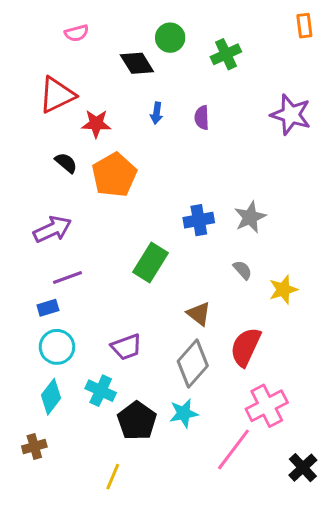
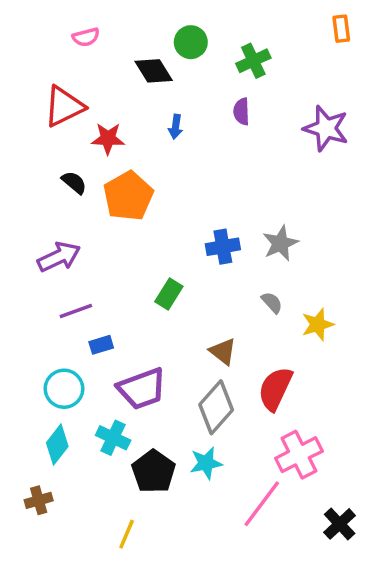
purple semicircle: (202, 118) -> (242, 111), moved
green rectangle: (150, 262) -> (169, 294), size x0.7
blue rectangle: (48, 308) -> (101, 345), moved
purple trapezoid: (126, 347) -> (142, 389), size x1.4

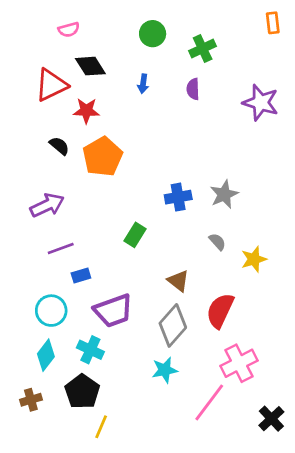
black diamond: (154, 71) -> (90, 66), moved
blue arrow: (176, 127) -> (143, 84), moved
black pentagon: (154, 472) -> (82, 392), moved

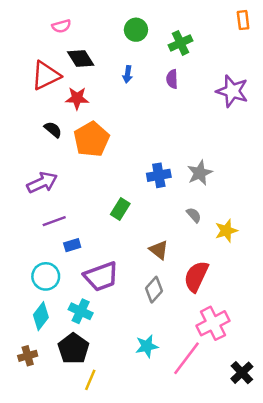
gray diamond: (173, 325) -> (154, 290), size x0.7
cyan star: (165, 370) -> (147, 346), moved

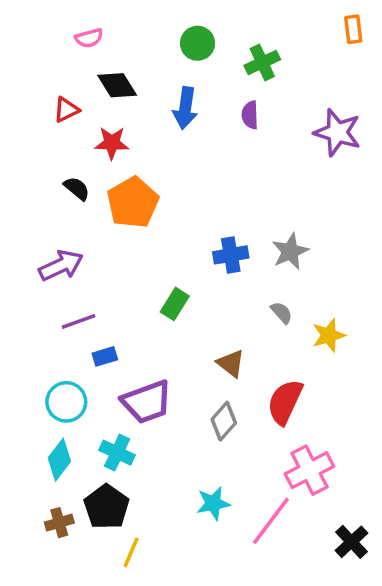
blue arrow: (128, 74) -> (185, 108), size x1.6
red triangle: (46, 75) -> (66, 110), size x0.6
brown cross: (28, 356) -> (59, 523), moved

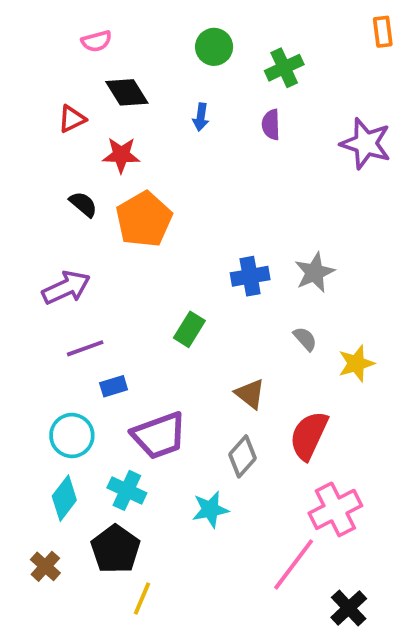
blue arrow: (185, 108) -> (201, 117), size x0.6
cyan star: (213, 503) -> (210, 509), moved
brown cross: (59, 523) -> (45, 566), moved, turned -32
black cross: (351, 542) -> (349, 608), moved

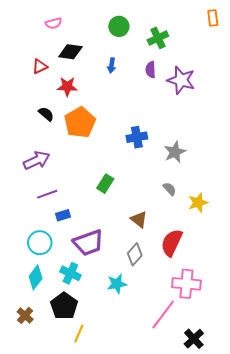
black diamond: (127, 92) -> (70, 52), turned -50
purple star: (366, 144) -> (181, 80), moved
blue cross: (250, 276) -> (137, 137), moved
pink cross: (335, 509) -> (186, 284), turned 32

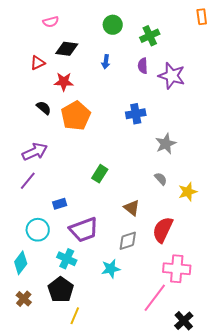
blue cross: (137, 137) -> (136, 114), moved
purple line: (47, 194) -> (28, 181), moved, turned -30
gray diamond: (135, 254) -> (128, 241), turned 30
cyan diamond: (36, 277) -> (21, 263), moved

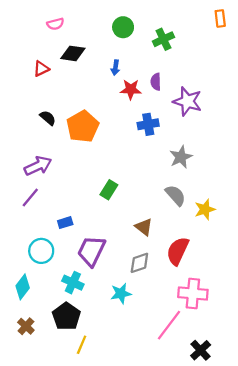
purple semicircle: (143, 66) -> (156, 82), moved
purple star: (172, 76) -> (187, 101), moved
red star: (64, 82) -> (131, 89), moved
gray semicircle: (161, 179) -> (175, 195), size x1.5
purple trapezoid: (84, 230) -> (91, 251), turned 136

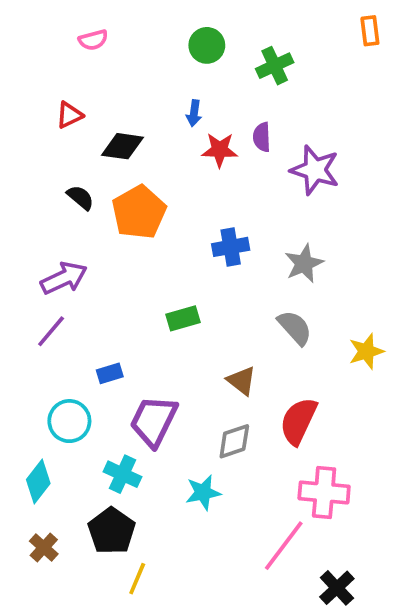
black diamond: (73, 53) -> (123, 146), moved
blue cross: (148, 124) -> (231, 247), moved
green rectangle: (109, 190) -> (183, 318), turned 42
yellow star: (205, 209) -> (366, 351), moved

